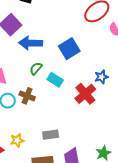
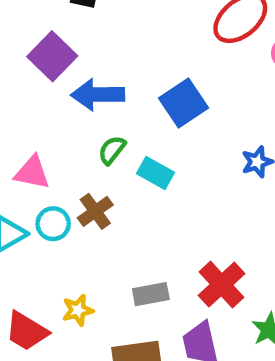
red cross: (85, 94) -> (222, 285), moved
brown cross: (27, 96) -> (95, 211), turned 35

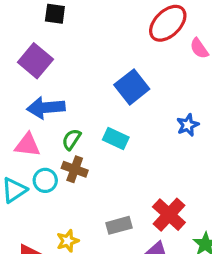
blue arrow: (98, 95) -> (46, 108), moved
green semicircle: (112, 150) -> (71, 139), moved
brown cross: (95, 211) -> (75, 169), turned -30

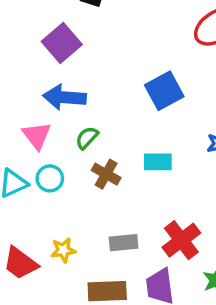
cyan rectangle: (116, 138) -> (158, 162), moved, turned -35
pink triangle: (27, 145) -> (37, 136), turned 36
brown cross: (75, 169) -> (106, 174), moved

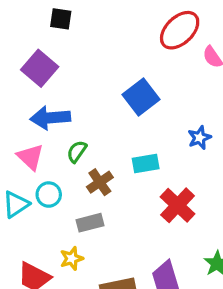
brown cross: (106, 174) -> (100, 182), turned 35
red cross: (181, 240) -> (178, 205), moved
gray rectangle: (124, 243) -> (90, 223), moved

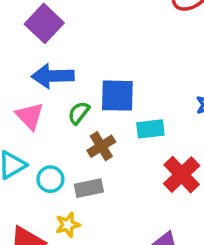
blue square: (141, 97) -> (117, 96), moved, turned 36
cyan circle: (49, 195) -> (50, 179), moved

